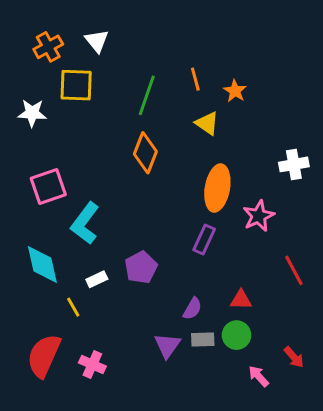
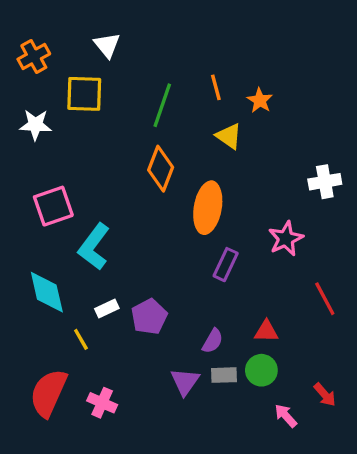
orange cross: (48, 47) -> (34, 56), moved
orange ellipse: (217, 188) -> (208, 208), moved
purple pentagon: (141, 267) -> (149, 317), moved

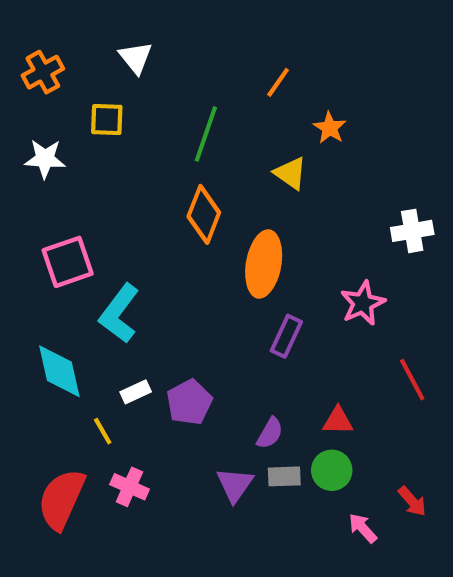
orange line: (216, 87) -> (278, 82), moved, turned 50
yellow square: (84, 94) -> (107, 120), size x0.7
pink cross: (102, 403) -> (130, 487), moved

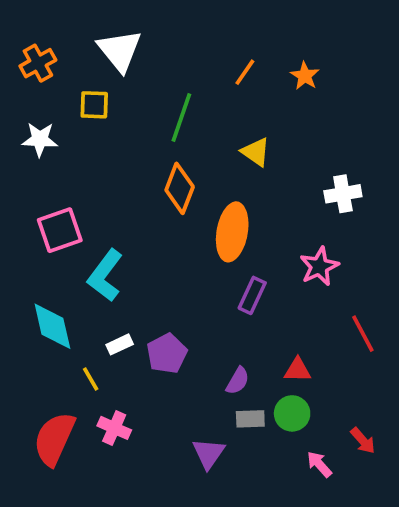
white triangle: (136, 58) -> (120, 50), size x1.5
orange star: (330, 128) -> (305, 76), moved
white cross: (412, 231) -> (343, 194), moved
purple triangle: (235, 485) -> (209, 453), moved

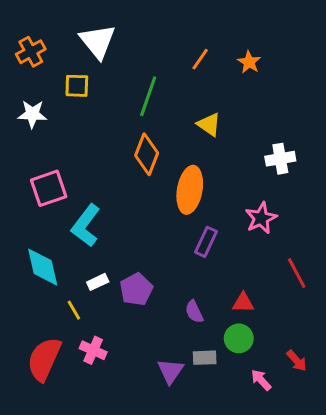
purple semicircle: (238, 381) -> (194, 312), turned 125
gray rectangle: (250, 419) -> (205, 358), moved

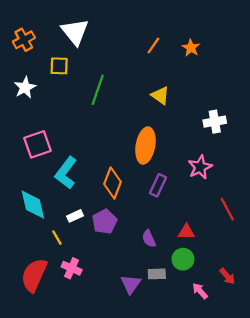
green line: (148, 96) -> (98, 90), moved
white star: (32, 114) -> (25, 88), turned -30
orange diamond: (147, 154) -> (112, 183), moved

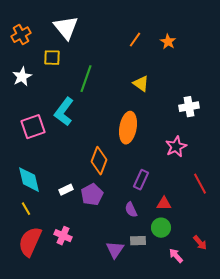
cyan L-shape: (66, 173) -> (64, 112), moved
purple rectangle: (158, 185) -> (141, 180), moved
yellow line: (57, 238) -> (26, 209), moved

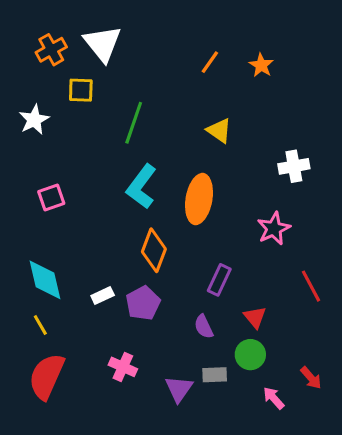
orange cross: (21, 35) -> (51, 50), moved
cyan L-shape: (64, 112) -> (141, 187), moved
pink square: (33, 127) -> (51, 197), size x0.7
red triangle: (164, 204) -> (255, 317), turned 49
pink cross: (63, 236) -> (123, 367), moved

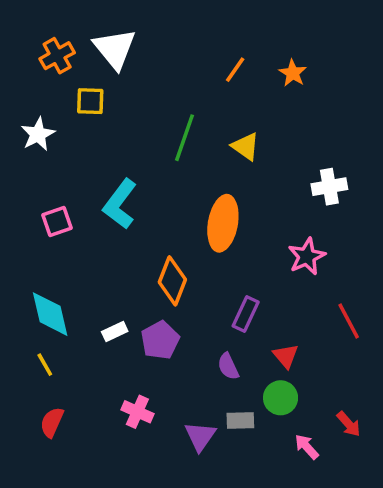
green line: (134, 123) -> (185, 138), moved
cyan L-shape: (141, 187) -> (120, 204), moved
red semicircle: (47, 376) -> (52, 422), size x0.6

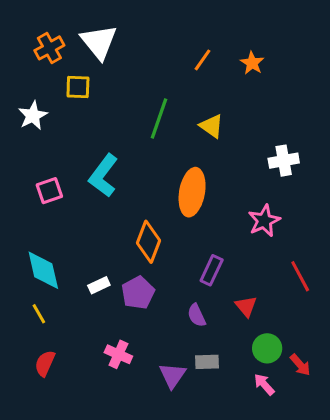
green circle: (281, 398) -> (267, 348), moved

